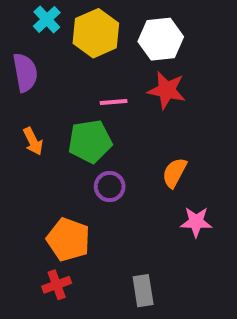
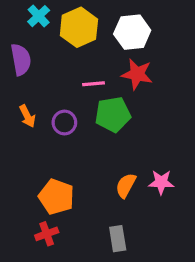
green pentagon: (90, 141) -> (113, 114), moved
orange semicircle: (175, 173) -> (126, 185), moved
purple circle: (110, 187) -> (64, 123), moved

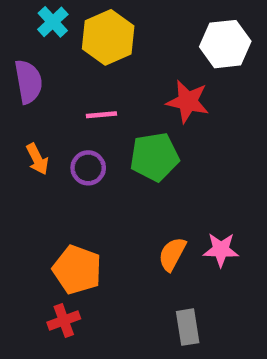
white hexagon: (132, 32) -> (225, 44), moved
pink line: (93, 84) -> (101, 115), moved
gray rectangle: (118, 239) -> (188, 327), moved

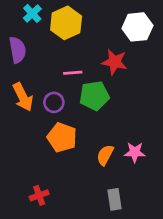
pink line: (101, 115) -> (73, 73), moved
orange arrow: (37, 159) -> (23, 97), size x1.5
orange pentagon: (77, 270) -> (62, 137), moved

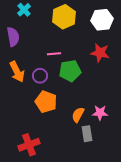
yellow hexagon: (66, 23) -> (64, 17), moved
red star: (115, 62) -> (100, 53), moved
red cross: (39, 195) -> (29, 145), size x1.5
gray rectangle: (115, 199) -> (87, 134), moved

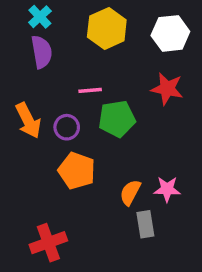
purple semicircle: (13, 37) -> (42, 52), moved

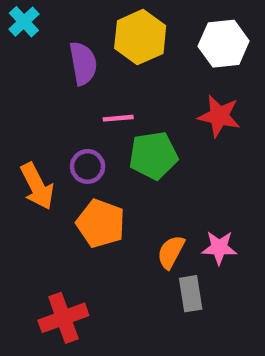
cyan cross: (40, 17) -> (24, 22), moved
purple semicircle: (42, 52) -> (83, 63), moved
orange arrow: (28, 121) -> (37, 186), moved

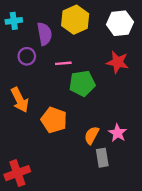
cyan cross: (24, 22) -> (14, 21), moved, turned 35
purple circle: (88, 166) -> (27, 56), moved
pink star: (219, 248) -> (118, 133), turned 30
red cross: (63, 318) -> (17, 173), moved

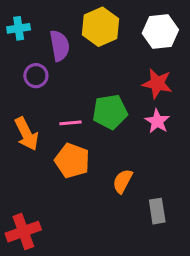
pink line: (63, 63) -> (71, 123), moved
pink star: (118, 133) -> (157, 121), moved
gray rectangle: (102, 158) -> (157, 211), moved

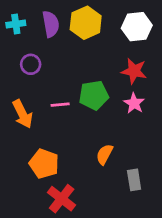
purple semicircle: (60, 46) -> (51, 24), moved
orange pentagon: (72, 161) -> (44, 164), moved
red cross: (23, 232) -> (62, 199), moved, turned -32

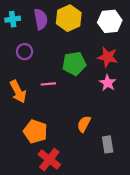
green pentagon: (94, 95) -> (74, 63), moved

